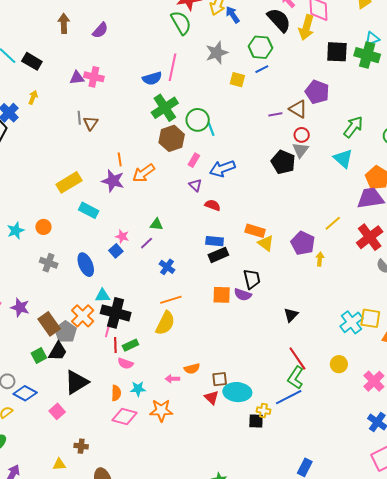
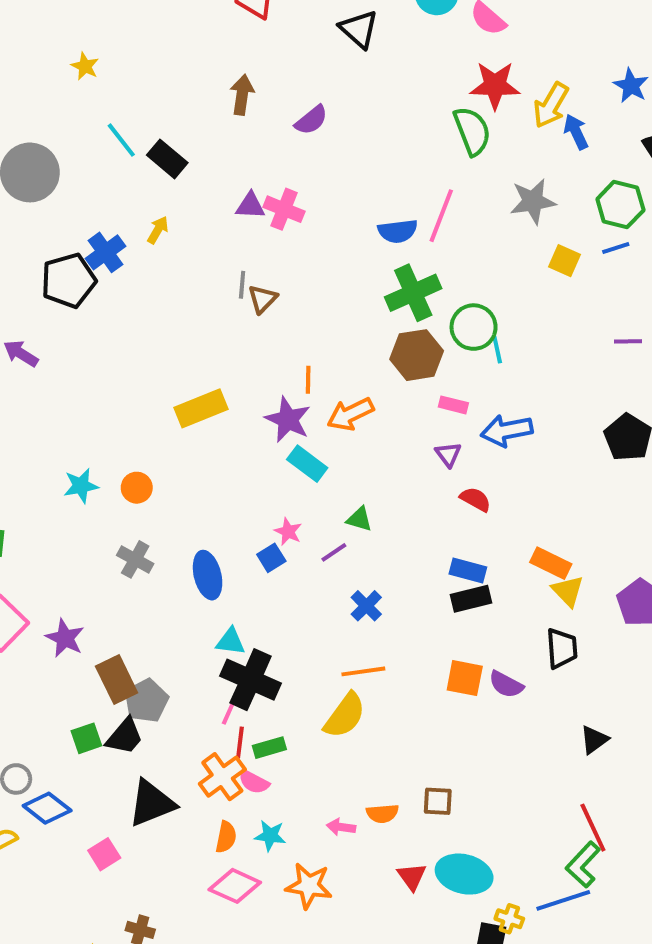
pink rectangle: (194, 160) -> (453, 405), turned 64
cyan rectangle: (89, 210) -> (307, 464), moved
black trapezoid: (252, 279) -> (562, 648), moved
orange cross: (83, 316) -> (222, 777), moved
brown square: (220, 379) -> (438, 801), moved

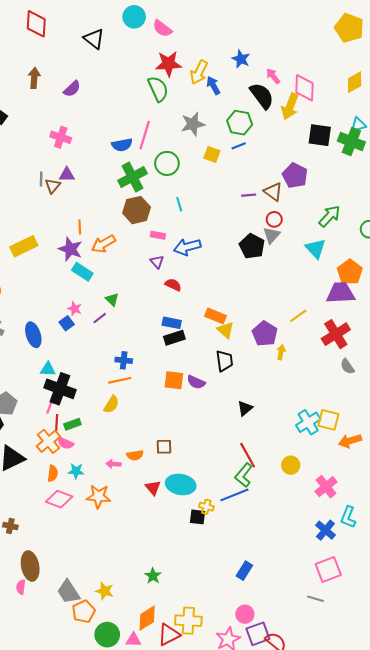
purple triangle: (250, 206) -> (67, 175), moved
green circle: (474, 327) -> (167, 163), moved
green triangle: (359, 519) -> (112, 299), turned 32
blue cross: (366, 606) -> (124, 360), moved, turned -35
yellow semicircle: (345, 716) -> (111, 404), size x0.7

